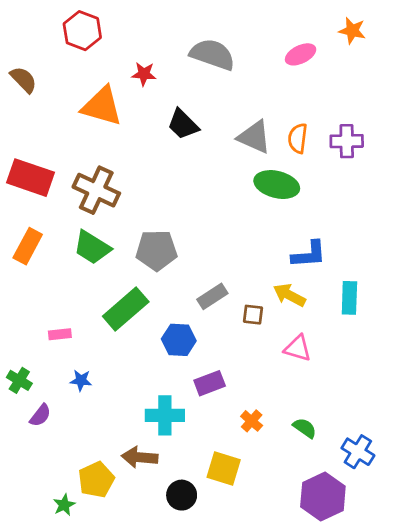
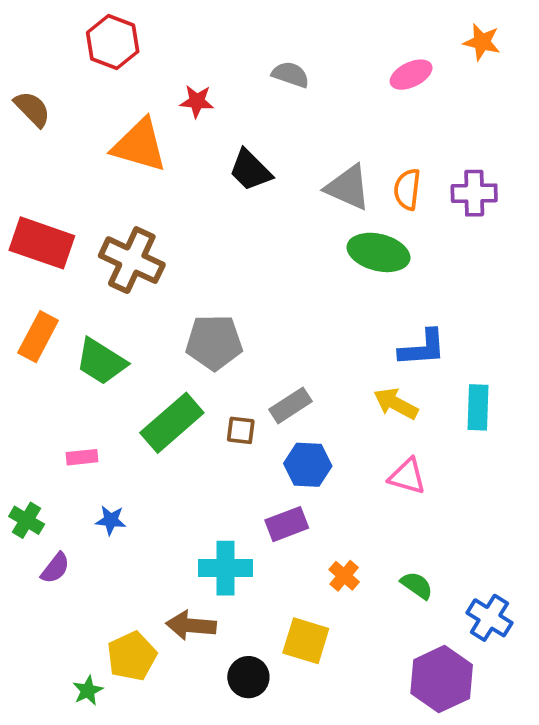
gray semicircle: (212, 54) -> (291, 75), size x0.6
green trapezoid: (92, 247) -> (101, 361), moved
brown square: (253, 315) -> (241, 430), moved
blue hexagon: (179, 340) -> (308, 465), moved

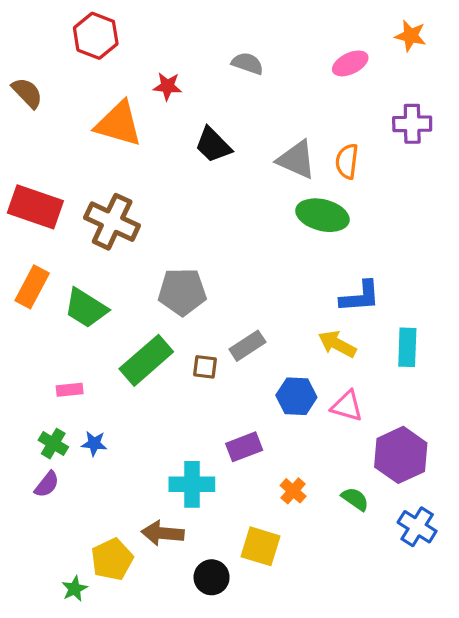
purple cross: (474, 193) -> (412, 124), moved
blue hexagon: (308, 465) -> (296, 396), moved
green cross: (27, 520) -> (53, 444), moved
purple hexagon: (442, 679) -> (401, 455), moved

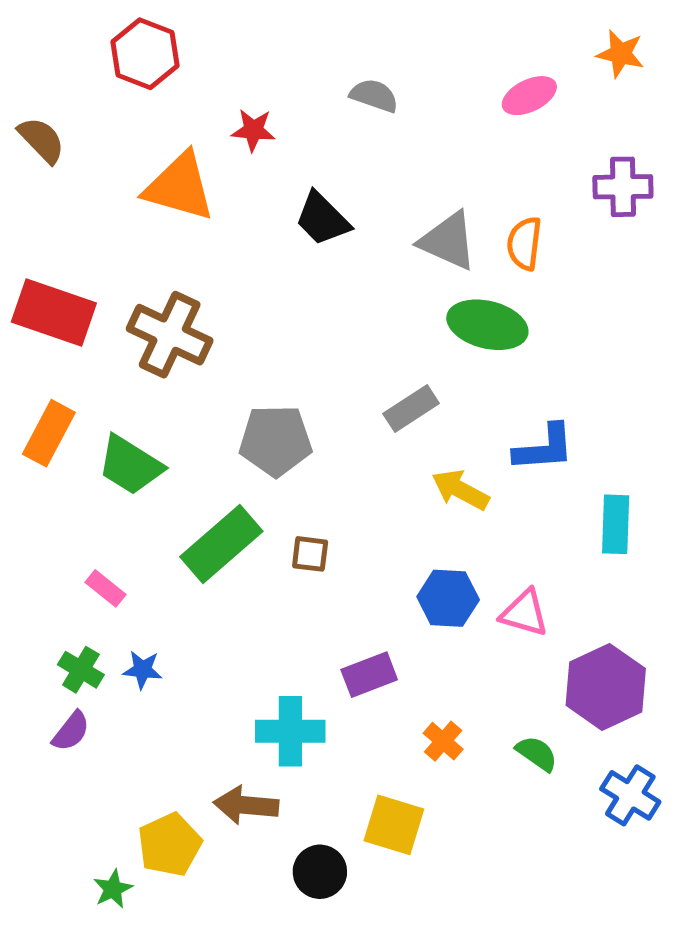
yellow arrow: (337, 344) -> (460, 490), moved
gray rectangle: (247, 346) -> (411, 409), moved
pink rectangle: (70, 390) -> (106, 588), turned 45

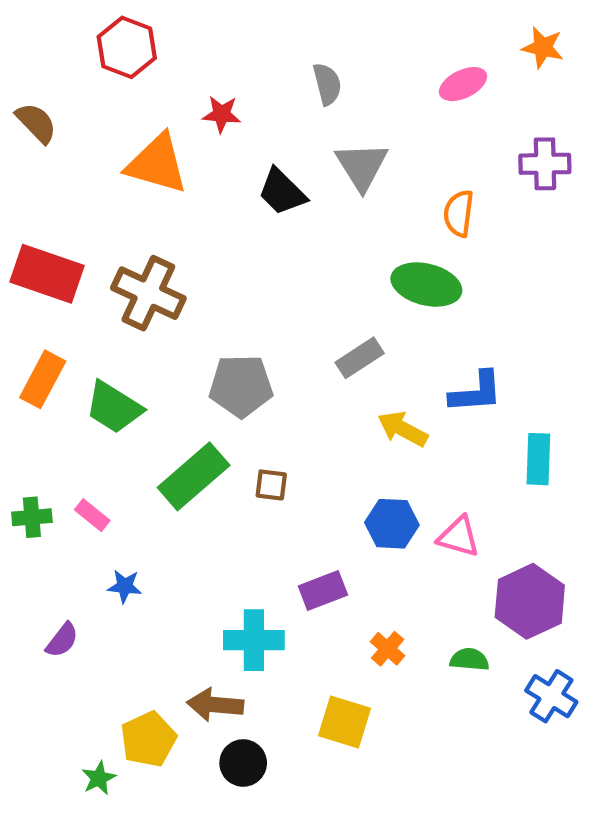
gray semicircle: (374, 96) -> (327, 84), turned 57
gray triangle: (448, 241) -> (362, 166), moved, turned 34
green cross: (81, 670) -> (32, 517), moved, turned -36
green semicircle: (537, 753) -> (469, 660), turned -30
black circle: (320, 872) -> (243, 763), moved

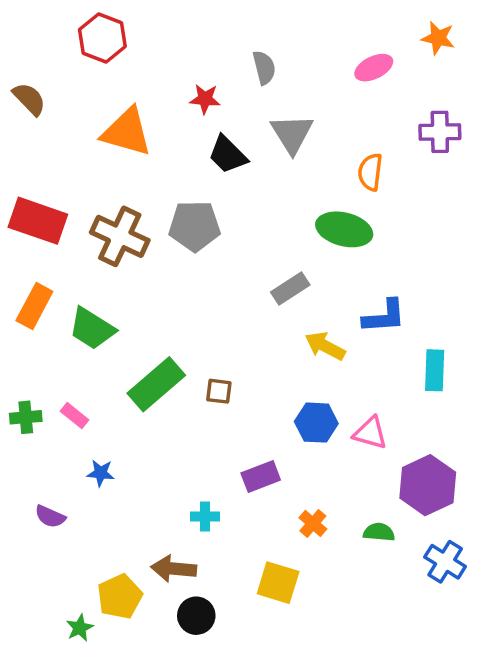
red star: (222, 114) -> (205, 99), moved
gray pentagon: (241, 386) -> (195, 226), moved
purple semicircle: (62, 640) -> (50, 516), turned 76
cyan cross: (254, 640) -> (205, 516), size x0.6

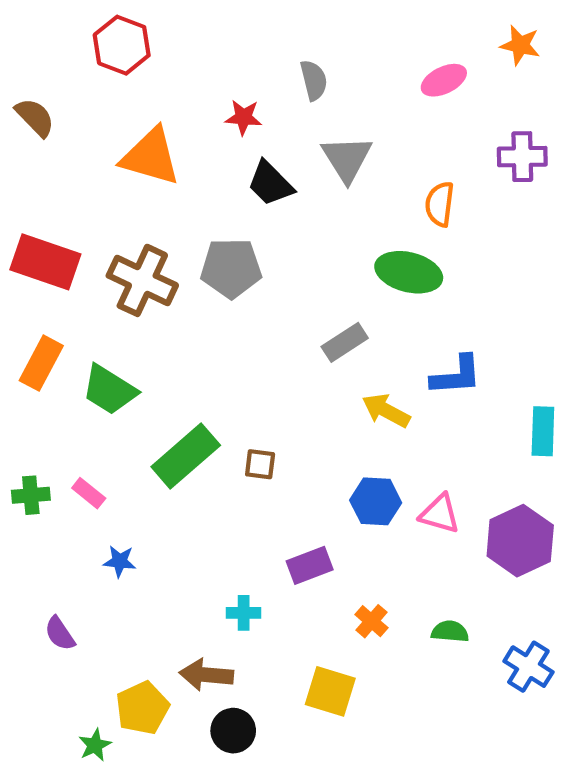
cyan rectangle: (435, 370) -> (543, 431), moved
purple hexagon: (428, 485) -> (520, 541), moved
purple semicircle: (50, 516) -> (60, 634), moved, turned 32

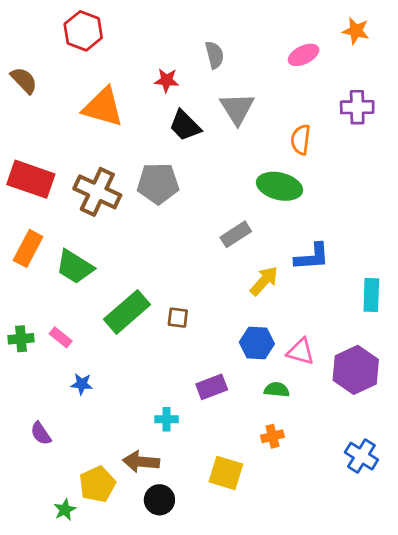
yellow arrow: (386, 411) -> (264, 281), turned 104
orange cross: (372, 621) -> (272, 436), moved, turned 35
green semicircle: (450, 631) -> (277, 390), moved

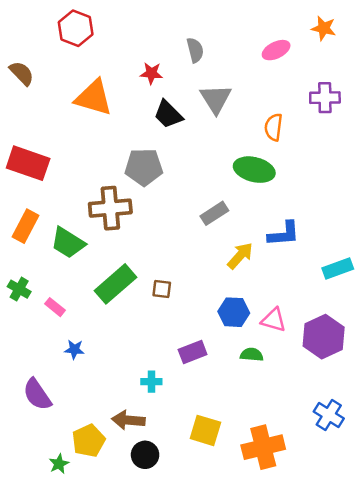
brown cross: (97, 192) -> (110, 208), moved, turned -30
cyan rectangle: (371, 295) -> (338, 269), turned 68
green cross: (21, 339) -> (19, 289), moved, turned 35
purple semicircle: (41, 433) -> (37, 394), size x1.5
orange cross: (272, 436) -> (263, 447), moved, size x2.0

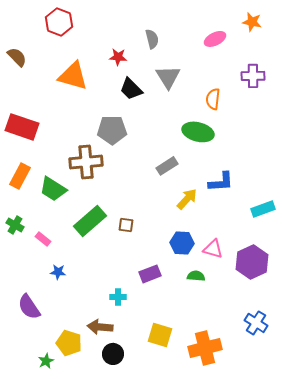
yellow pentagon: (88, 441) -> (69, 343), turned -30

